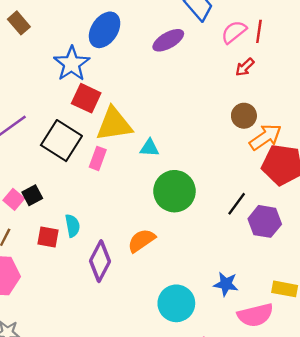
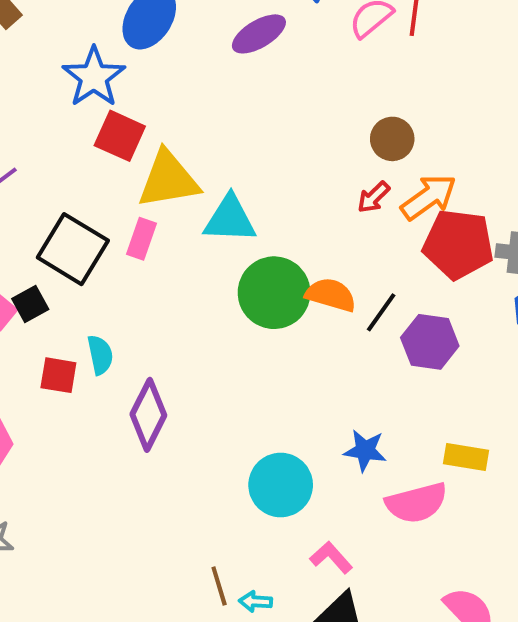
red arrow: (245, 67) -> (374, 197), moved
brown circle: (244, 116) -> (392, 139), moved
black square: (61, 141) -> (73, 249), moved
cyan triangle: (149, 148) -> (230, 219), size x1.6
orange semicircle: (141, 240) -> (331, 295), moved, turned 52

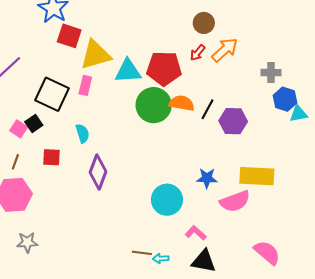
red pentagon: (458, 244) -> (164, 68), moved
cyan semicircle: (100, 355) -> (82, 133), moved
yellow rectangle: (466, 457) -> (257, 176), size x1.6
brown line: (219, 586) -> (142, 253), turned -60

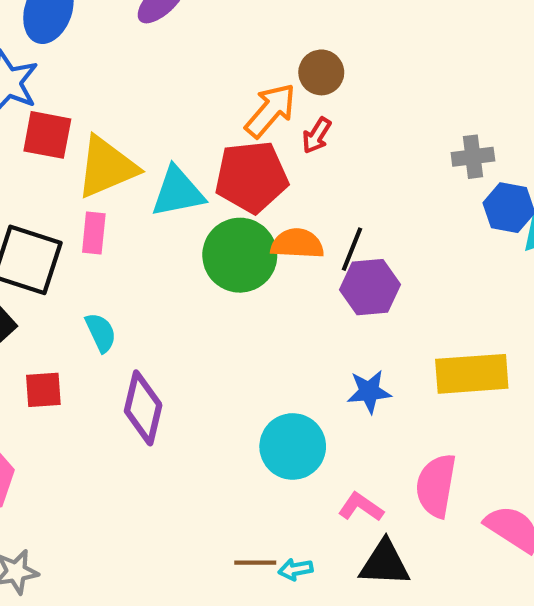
orange arrow: (225, 50) -> (270, 110), moved
purple hexagon: (233, 121) -> (370, 287), moved
pink semicircle: (235, 201) -> (436, 486), moved, turned 128

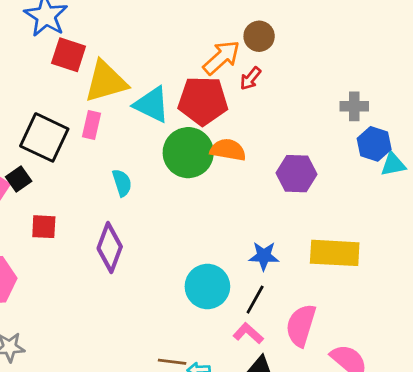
cyan triangle: (178, 192) -> (152, 105), turned 30
black line: (352, 249) -> (255, 300), moved
purple hexagon: (370, 287) -> (297, 174), moved
cyan semicircle: (101, 332) -> (122, 183), moved

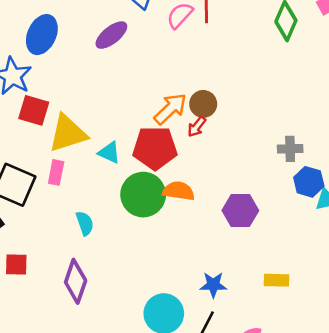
brown circle: (259, 36) -> (203, 104), moved
cyan triangle: (152, 105) -> (109, 153), size x0.7
yellow rectangle: (335, 253) -> (277, 280), size x0.6

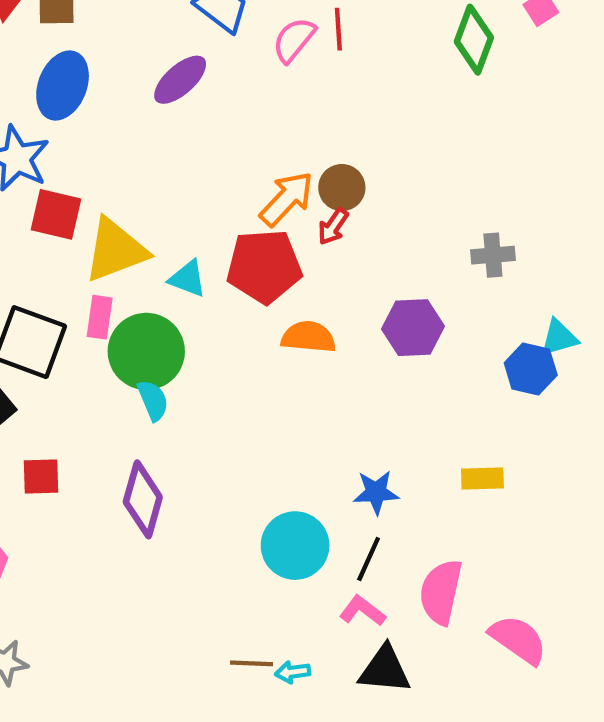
blue hexagon: (309, 182) -> (531, 369), moved
green circle: (143, 195) -> (146, 351), moved
purple hexagon: (240, 210) -> (413, 328), moved

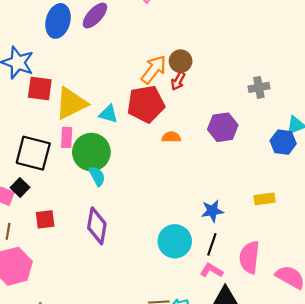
blue ellipse: (63, 85) -> (58, 21), moved
orange semicircle: (308, 337) -> (171, 137), size x0.7

